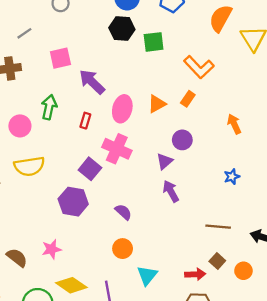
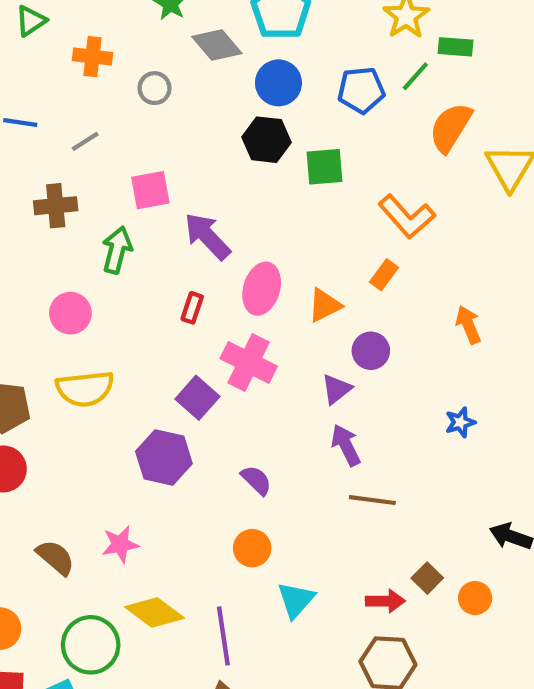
orange triangle: (157, 104) -> (325, 305), moved
green arrow: (49, 107) -> (117, 250), moved
brown line: (218, 227) -> (372, 500), moved

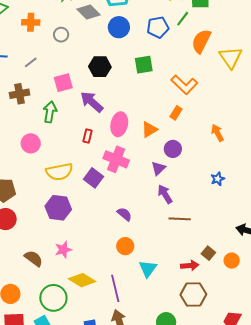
black hexagon: (266, 140) -> (100, 67), moved
yellow semicircle: (85, 389) -> (59, 172), moved
purple hexagon: (164, 457) -> (58, 208), moved

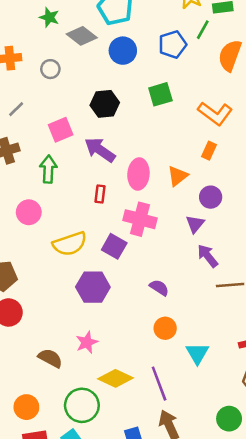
purple hexagon: (58, 208) -> (93, 287), moved

